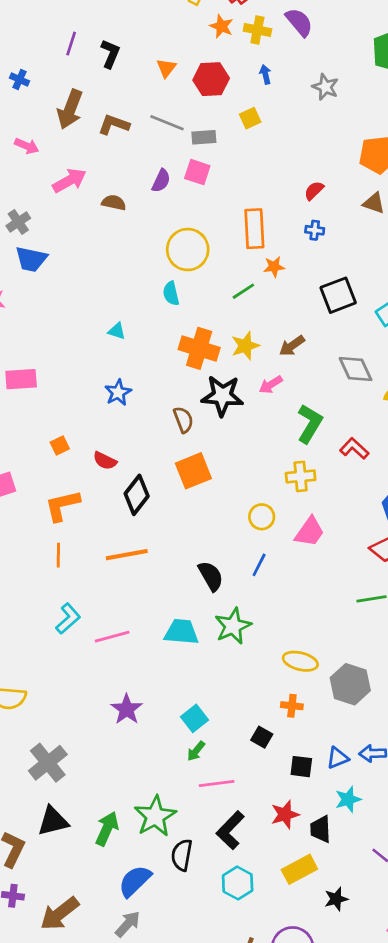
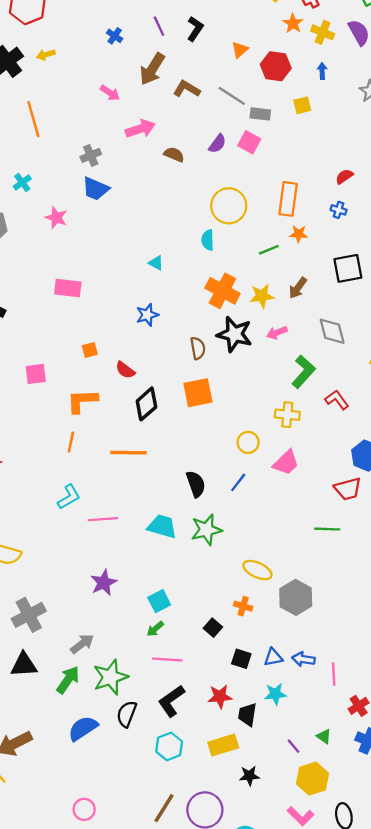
purple line: (71, 44) -> (159, 26), moved, turned -54
brown arrow: (292, 346) -> (298, 288), moved, turned -30
gray diamond: (356, 369) -> (332, 331), moved
gray arrow: (128, 924) -> (82, 644), moved

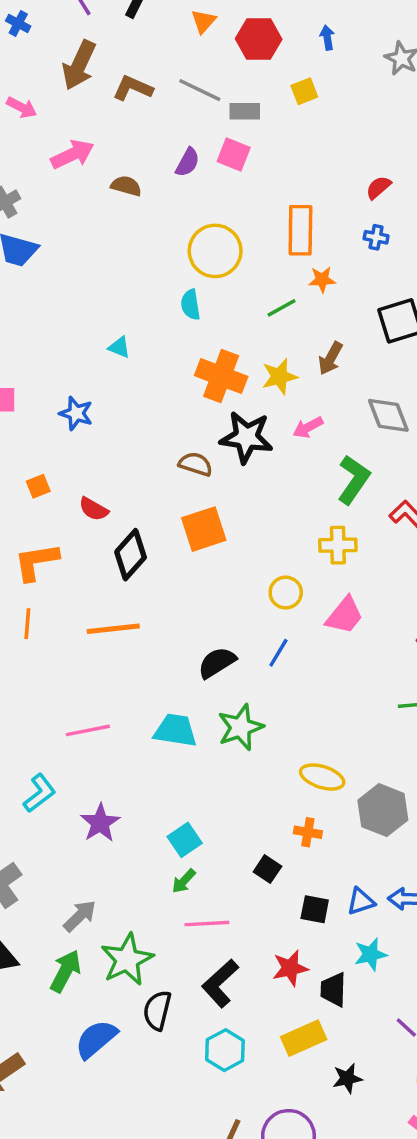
blue star: (147, 315) -> (76, 413), moved, turned -30
brown semicircle: (198, 348) -> (196, 464), turned -55
black semicircle: (196, 484) -> (217, 663), turned -96
cyan L-shape: (69, 497) -> (39, 793), moved

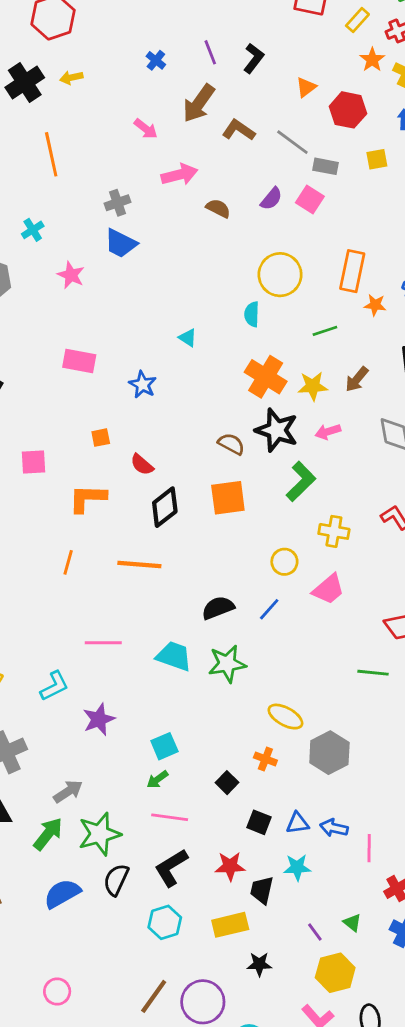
orange star: (322, 280) -> (375, 305), moved
green L-shape: (354, 480) -> (301, 481), moved
orange line: (27, 624) -> (68, 562), moved

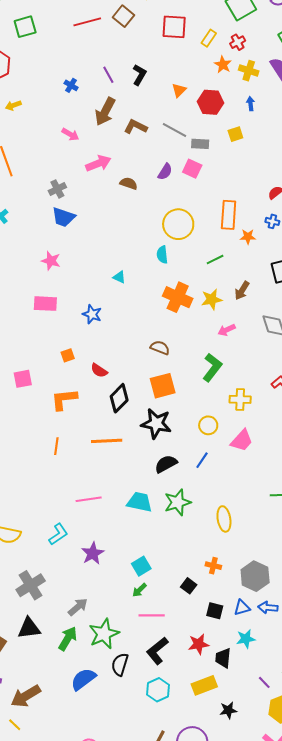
pink star: (71, 275) -> (51, 261), moved
black star: (277, 430) -> (156, 424), moved
yellow ellipse: (285, 717) -> (224, 519), moved, turned 60
gray hexagon: (329, 753) -> (255, 576), moved

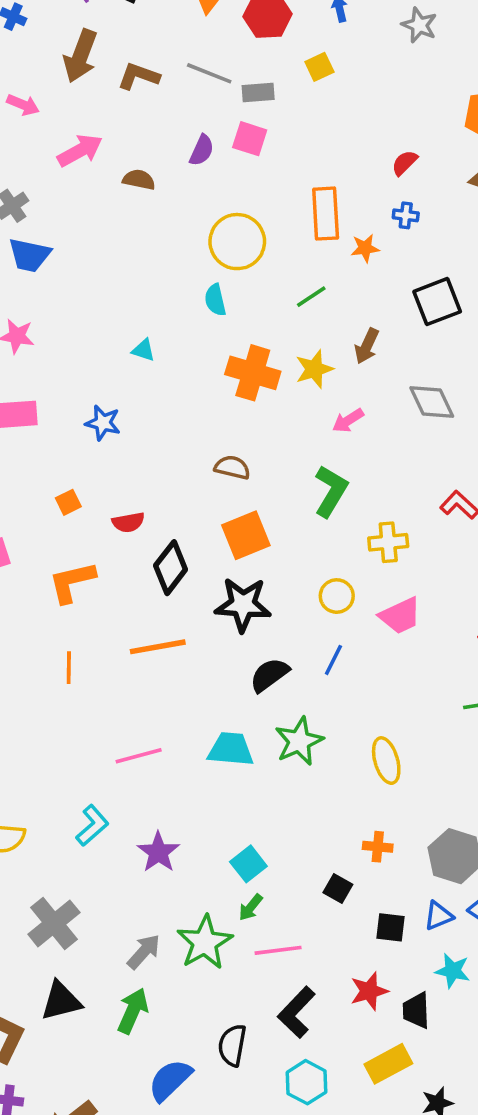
red semicircle: (99, 371) -> (128, 522), turned -36
pink trapezoid: (242, 441) -> (400, 616), turned 30
green star: (104, 634) -> (205, 942), moved
cyan star: (246, 639) -> (453, 971), turned 30

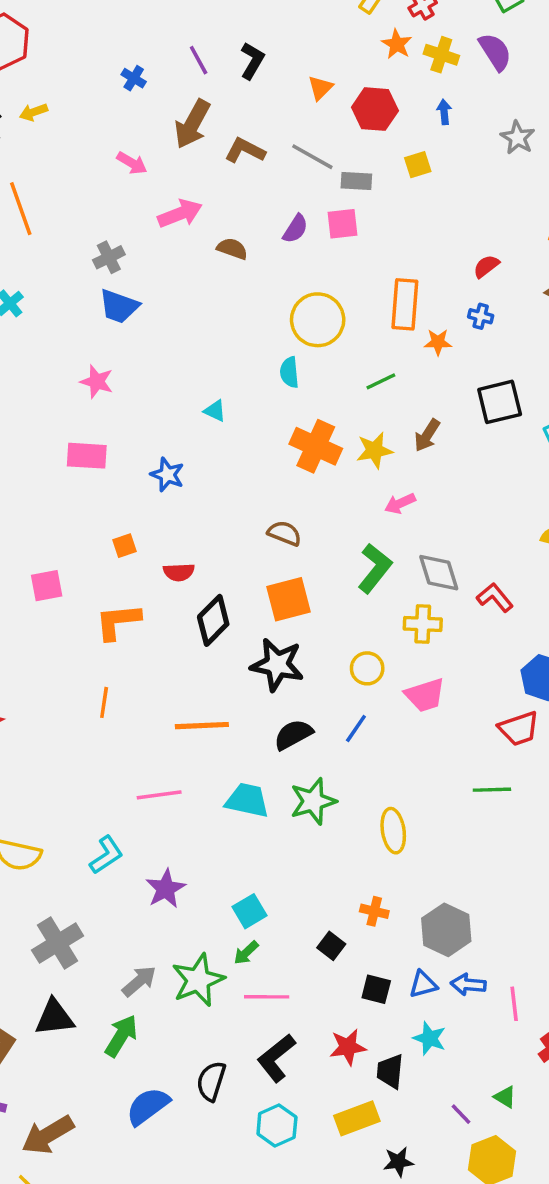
pink square: (250, 139) -> (342, 224), turned -32
gray diamond: (432, 402) -> (439, 573), moved
orange line: (158, 647) -> (202, 726), moved

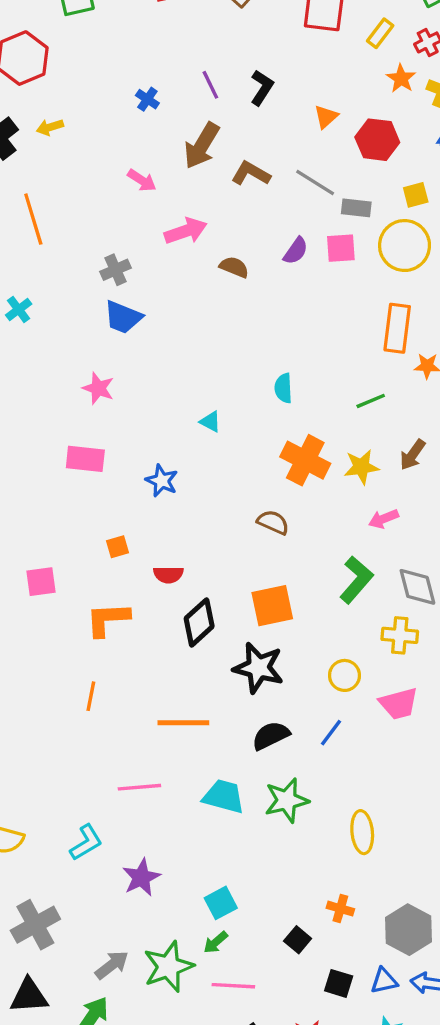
yellow circle: (318, 320) -> (405, 246), moved
brown semicircle: (284, 533) -> (273, 522), moved

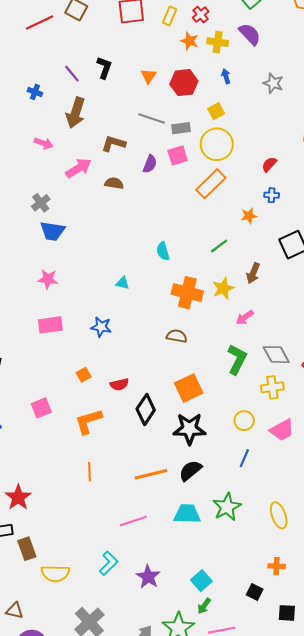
brown L-shape: (251, 173) -> (114, 144), moved
orange rectangle: (397, 328) -> (211, 184), moved, turned 52
black semicircle: (271, 736) -> (190, 471), moved

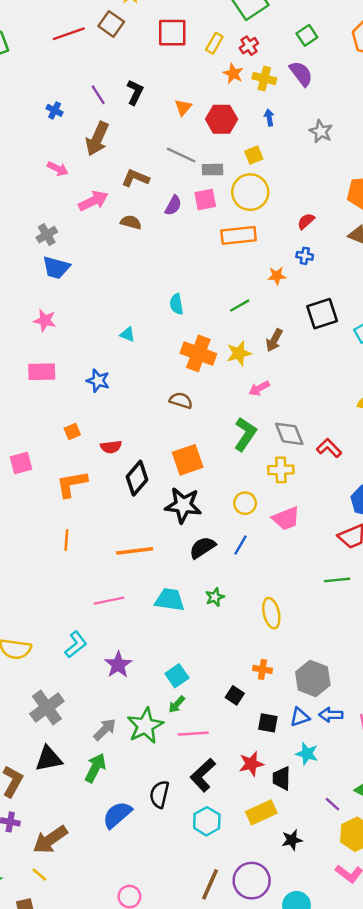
orange rectangle: (211, 184) -> (239, 235), turned 32
black semicircle: (190, 471) -> (202, 547), moved
green star: (227, 507) -> (215, 597), size x0.6

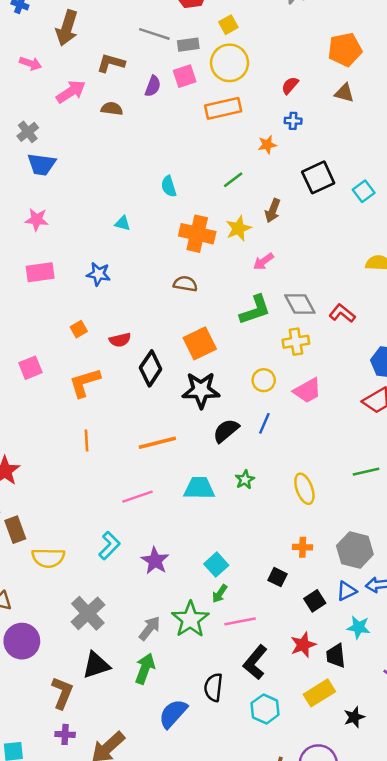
green L-shape: (245, 434) -> (255, 310), turned 44
green line: (337, 580) -> (366, 472), moved
black square: (268, 723) -> (315, 601), turned -36

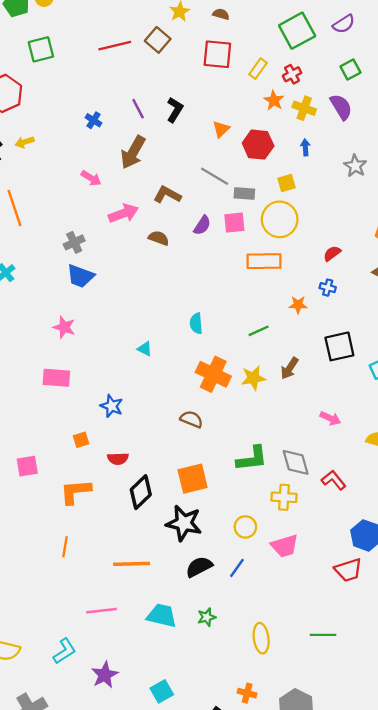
pink arrow: (263, 262) -> (330, 418), moved, turned -132
blue star: (98, 274) -> (112, 406), moved

